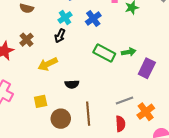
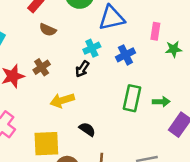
green rectangle: (104, 53) -> (132, 98), turned 65
black semicircle: (72, 84) -> (87, 129), turned -152
yellow square: (41, 101) -> (46, 144), size x1.6

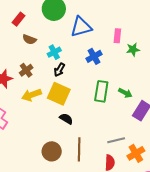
cyan cross: (92, 48) -> (54, 52), moved
yellow arrow: (62, 100) -> (32, 95), moved
green arrow: (161, 102) -> (125, 93), turned 32
yellow square: (46, 144) -> (59, 94), moved, turned 30

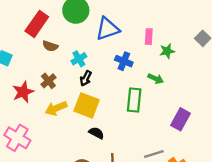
red rectangle: (19, 19) -> (37, 24), size x1.6
blue cross: (94, 56) -> (124, 61), turned -35
green arrow: (125, 93) -> (156, 79), moved

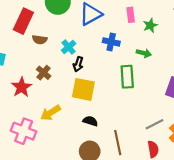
yellow arrow: (56, 108) -> (51, 113), moved
black semicircle: (96, 133) -> (90, 121), moved

